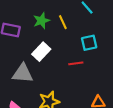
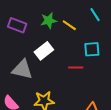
yellow line: (63, 22) -> (69, 25), turned -40

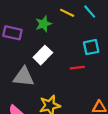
yellow line: (69, 25) -> (67, 13), moved

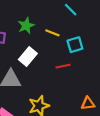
yellow line: (67, 13) -> (52, 33), moved

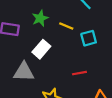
red line: (63, 66) -> (79, 73), moved

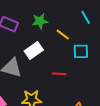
red line: (79, 73) -> (59, 74), moved

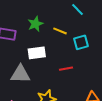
white rectangle: (34, 51) -> (37, 53), turned 42

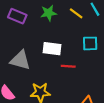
yellow line: (60, 31) -> (76, 13), moved
white rectangle: (37, 53) -> (52, 49), moved

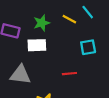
white rectangle: (52, 49) -> (37, 45), moved

